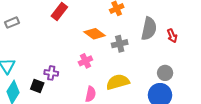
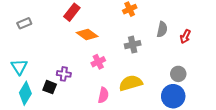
gray semicircle: (149, 29) -> (162, 29), size x0.7
orange diamond: (95, 34) -> (87, 34), moved
red arrow: (172, 36) -> (185, 36), turned 48

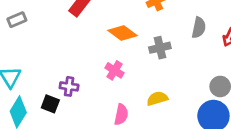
orange diamond: (87, 34) -> (123, 33), moved
pink cross: (98, 62) -> (114, 70), turned -32
yellow semicircle: (131, 83) -> (157, 99), size x0.7

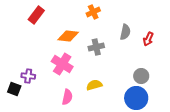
orange diamond: (123, 33) -> (68, 36), turned -30
pink cross: (114, 70) -> (62, 64), size x1.5

